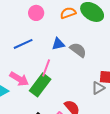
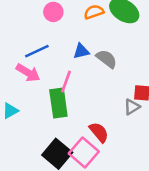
pink arrow: (19, 79) -> (28, 73), moved
green rectangle: (40, 85) -> (58, 103), turned -45

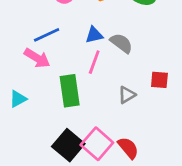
pink line: (66, 82) -> (94, 62), moved
gray triangle: (132, 107) -> (127, 95), moved
red semicircle: (99, 132) -> (128, 148), moved

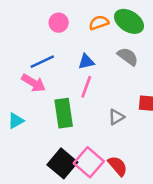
gray semicircle: (121, 43) -> (128, 57), moved

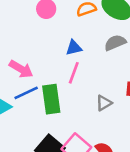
gray semicircle: (128, 57) -> (115, 43), turned -60
blue line: (42, 62) -> (26, 93), moved

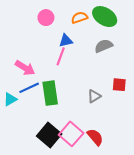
blue triangle: (74, 48) -> (66, 41), moved
pink line: (74, 73) -> (61, 56), moved

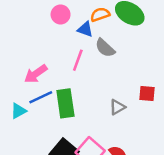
blue triangle: (66, 41) -> (85, 29), moved, turned 32
gray semicircle: (104, 46) -> (105, 48), moved, turned -114
pink arrow: (25, 68) -> (36, 74), turned 114

